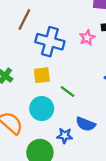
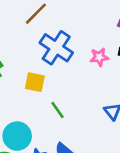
cyan circle: (42, 109) -> (17, 136), moved

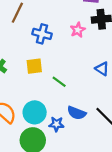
blue cross: (56, 48) -> (42, 34), size x0.7

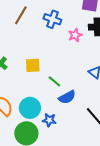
blue cross: (42, 34) -> (52, 19), moved
blue semicircle: (77, 113) -> (67, 97), moved, turned -54

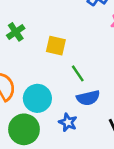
blue star: (49, 120) -> (68, 122), moved

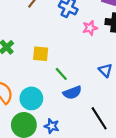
blue star: (68, 122) -> (52, 126), moved

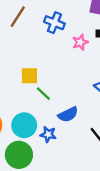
green line: (61, 74) -> (43, 94), moved
blue star: (52, 126) -> (48, 134), moved

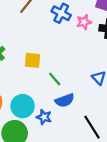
pink star: (80, 42) -> (84, 22), moved
green line: (43, 94) -> (55, 79), moved

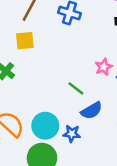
pink star: (84, 22) -> (104, 67), moved
yellow square: (32, 60) -> (25, 41), moved

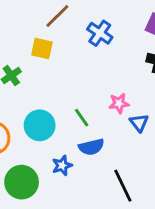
cyan circle: (45, 126) -> (40, 125), moved
blue star: (72, 134) -> (62, 165), turned 30

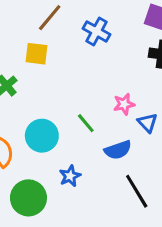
blue semicircle: (91, 147) -> (118, 150), moved

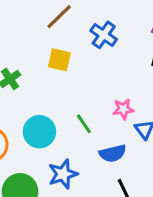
yellow square: (37, 54) -> (59, 60), moved
blue star: (70, 176) -> (63, 174), size x1.4

